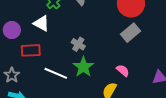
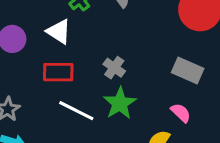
gray rectangle: (131, 33) -> (188, 71), moved, turned 60
red rectangle: (31, 50) -> (58, 72), moved

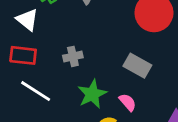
gray cross: (114, 68) -> (73, 56), turned 36
green star: (120, 103) -> (92, 94), moved

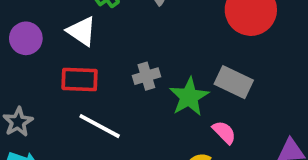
green star: (92, 94) -> (189, 97), moved

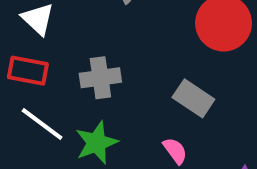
gray cross: (146, 76) -> (100, 78), size x1.4
green star: (189, 97) -> (97, 143), moved

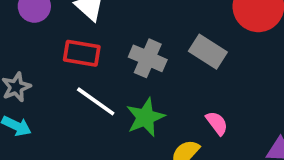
gray cross: (100, 78) -> (148, 58), turned 33
gray rectangle: (193, 98) -> (208, 52), moved

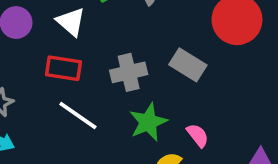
gray cross: (148, 58) -> (129, 72), turned -36
green star: (145, 117) -> (148, 122), moved

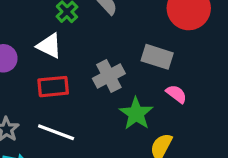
white line: (78, 116) -> (56, 132), moved
pink semicircle: (198, 135) -> (176, 94), moved

